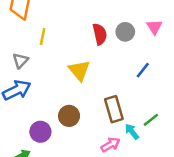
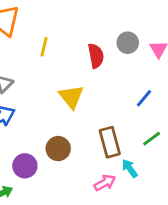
gray circle: (125, 32) -> (128, 43), moved
yellow line: (43, 37) -> (44, 47), moved
green line: (151, 120) -> (152, 139), moved

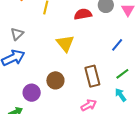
red semicircle: (96, 56) -> (83, 14), turned -90
cyan arrow: (130, 168) -> (121, 95), moved

